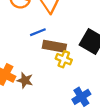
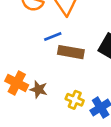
yellow cross: (64, 59) -> (75, 100), moved

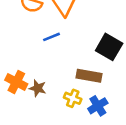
brown rectangle: (71, 52) -> (89, 76), moved

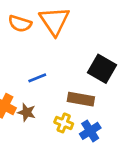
blue line: (51, 37) -> (37, 78), moved

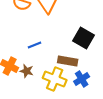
yellow cross: (64, 123) -> (55, 79), size x1.6
blue cross: (90, 131) -> (82, 79), moved

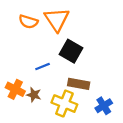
black square: (84, 38) -> (71, 51), moved
blue cross: (82, 79) -> (104, 106), moved

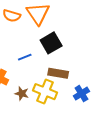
black square: (71, 51) -> (51, 43), turned 30
brown star: (34, 95) -> (22, 94), moved

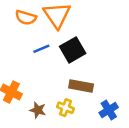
blue line: (25, 57) -> (41, 49), moved
yellow cross: (45, 92) -> (65, 108), size x0.6

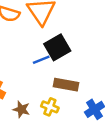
blue line: (41, 49) -> (41, 60), moved

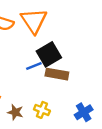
brown rectangle: (66, 85) -> (57, 74), moved

